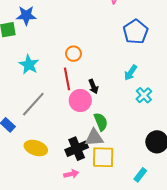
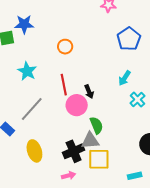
orange circle: (73, 54) -> (65, 47), moved
yellow ellipse: (36, 148) -> (34, 151), turned 55
cyan rectangle: (140, 175) -> (135, 176), turned 40

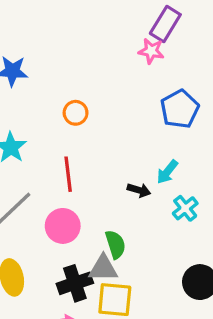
black arrow: (89, 92) -> (139, 190), moved, turned -56
pink circle: (77, 105) -> (63, 226), moved

